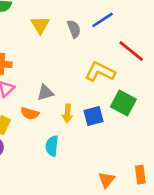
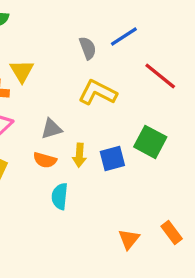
yellow triangle: (40, 25) -> (22, 71), moved
yellow L-shape: (100, 72) -> (98, 93), moved
orange semicircle: (30, 113) -> (45, 160), moved
orange rectangle: (140, 175) -> (172, 233), turned -30

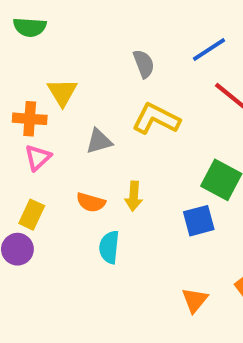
blue line: (124, 37) -> (209, 50), moved
gray triangle: (51, 129) -> (99, 141), moved
blue square: (112, 158) -> (199, 221), moved

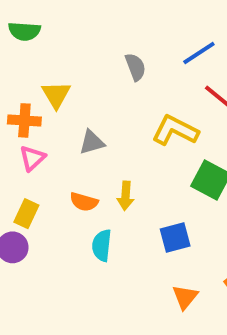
yellow L-shape: (156, 119) -> (175, 130), moved
blue square: (199, 221) -> (175, 237), moved

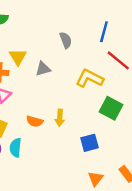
blue line: (199, 53) -> (104, 32), turned -42
gray triangle: (92, 142) -> (43, 69), moved
cyan semicircle: (102, 245) -> (16, 148), moved

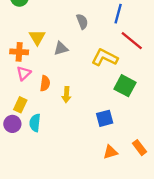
yellow arrow: (60, 118) -> (66, 95), moved
orange semicircle: (35, 121) -> (45, 83), moved, turned -98
orange triangle: (96, 179) -> (110, 152), turned 35

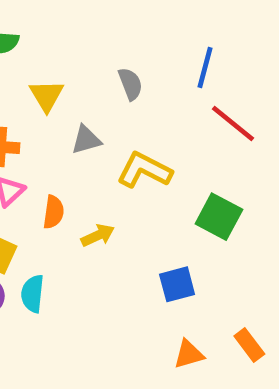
yellow triangle: (37, 37) -> (47, 96), moved
yellow L-shape: (105, 58) -> (144, 170), moved
yellow arrow: (66, 95) -> (98, 235), turned -119

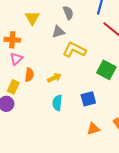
gray triangle: (86, 140) -> (58, 32), moved
orange semicircle: (54, 212) -> (29, 75), moved
cyan semicircle: (33, 294) -> (57, 103), moved

